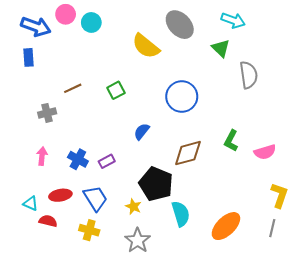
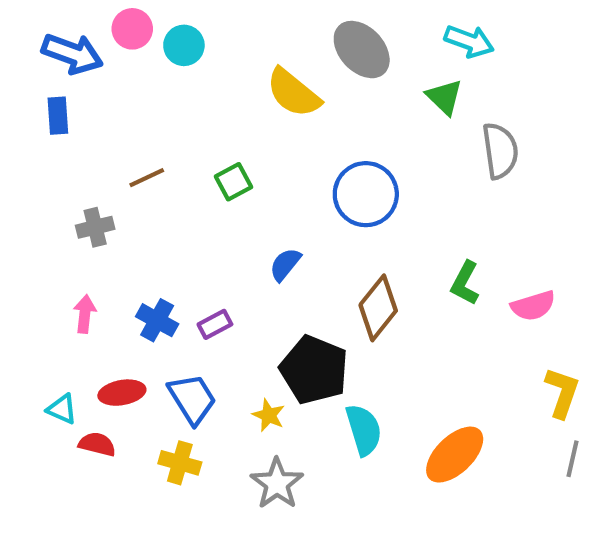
brown diamond: (188, 153) -> (378, 308), turned -36
gray line: (272, 228) -> (572, 459), moved

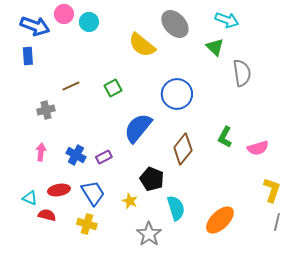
blue semicircle: (285, 264) -> (138, 128), size x1.8
black pentagon: (314, 370) -> (152, 179), size x0.7
gray star: (277, 483) -> (149, 234), moved

